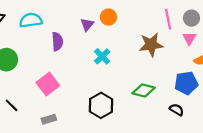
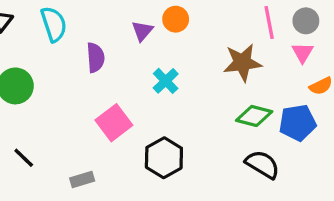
cyan semicircle: (31, 20) -> (54, 24), turned 80
pink square: (48, 84) -> (114, 123), moved
green diamond: (144, 90) -> (254, 116), moved
black semicircle: (177, 110) -> (262, 164), moved, size x1.5

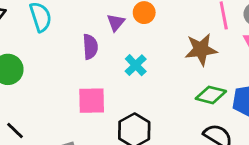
purple semicircle: (95, 58) -> (90, 47), moved
pink square: (114, 123) -> (92, 101), turned 36

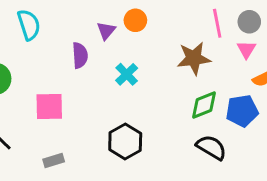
green diamond: (211, 95) -> (204, 105), turned -36
pink square: (92, 101) -> (49, 106), moved

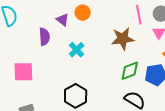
purple triangle: (106, 31) -> (62, 20), turned -32

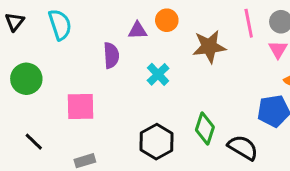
purple triangle: (62, 20) -> (138, 30), turned -40
brown star: (123, 39) -> (209, 47), moved
green diamond: (130, 71) -> (205, 128), moved, turned -50

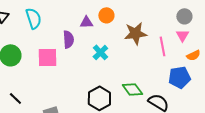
pink line: (249, 23) -> (162, 46), moved
pink square: (80, 107) -> (47, 57), moved
green diamond: (205, 128) -> (132, 89), turned -55

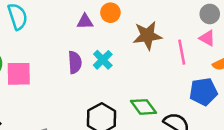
pink triangle: (182, 35) -> (207, 38), turned -32
purple semicircle: (68, 39) -> (75, 62), moved
pink square: (47, 57) -> (19, 74), moved

